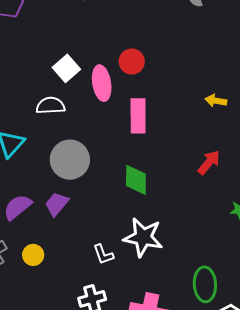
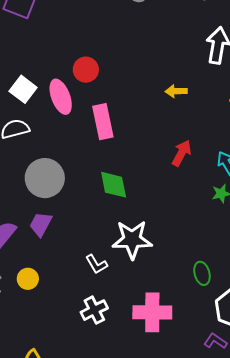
green ellipse: (205, 284) -> (202, 273), size x0.7

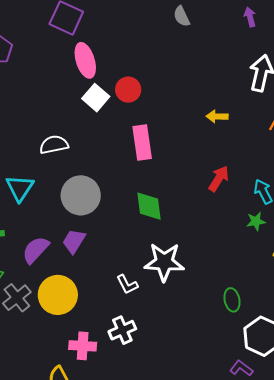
white square: (23, 89) -> (96, 98), moved
pink ellipse: (61, 97) -> (85, 60), moved
yellow circle: (28, 279) -> (58, 295), size x1.8
pink cross: (152, 312) -> (83, 346), moved, size x0.7

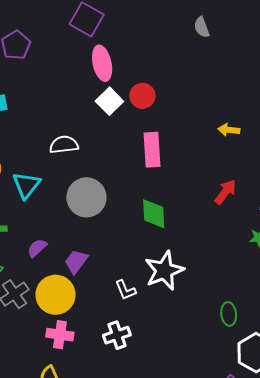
purple trapezoid: (74, 241) -> (76, 262), moved
purple semicircle: (36, 250) -> (37, 248), size x0.7
white star: (164, 262) -> (164, 271), turned -30
pink cross: (83, 346) -> (60, 335), moved

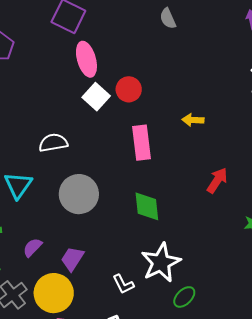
gray semicircle: (202, 27) -> (168, 18), moved
yellow arrow: (229, 130) -> (193, 120), moved
green ellipse: (229, 314) -> (184, 297), moved, turned 55

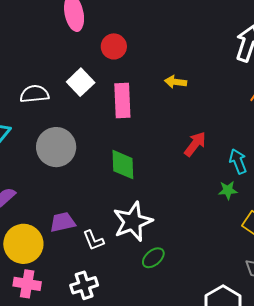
white square: (96, 97) -> (81, 82), moved
purple trapezoid: (72, 259) -> (63, 222), moved, turned 40

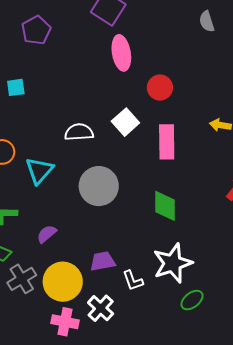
white cross: (84, 285) -> (101, 308), moved, turned -32

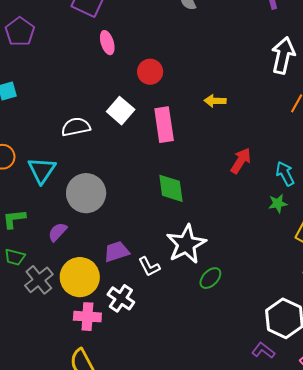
pink ellipse: (121, 53) -> (107, 43), size x0.7
gray circle: (99, 186) -> (86, 193), moved

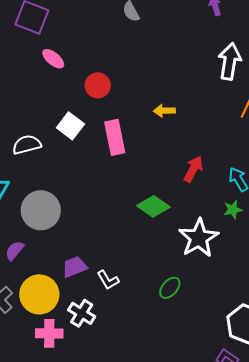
pink ellipse: (107, 43) -> (53, 59), turned -30
green diamond: (171, 188) -> (153, 206), moved, turned -44
white star: (186, 244) -> (199, 238), moved

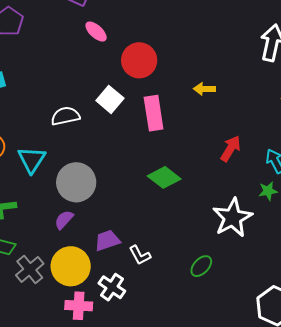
red circle: (98, 85) -> (139, 60), size x1.4
green diamond: (153, 206) -> (164, 177), moved
purple semicircle: (14, 251) -> (64, 220), moved

